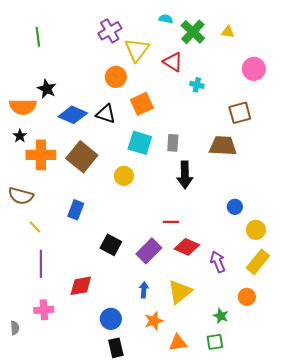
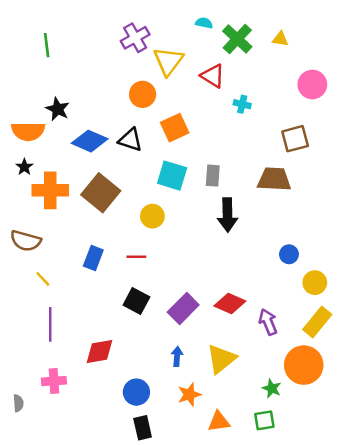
red line: (171, 222) -> (136, 257), moved
orange circle: (247, 297) -> (304, 365), size x1.8

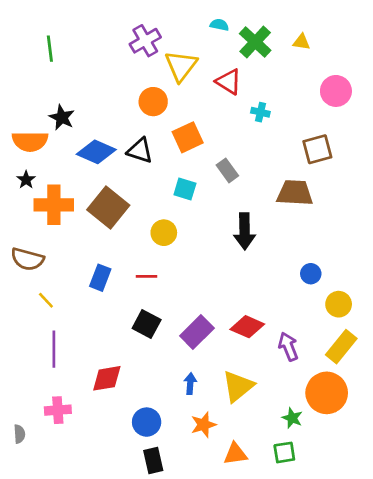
cyan square: (172, 176) -> (185, 189), size x0.7
gray rectangle: (213, 176) -> (227, 170), moved, turned -40

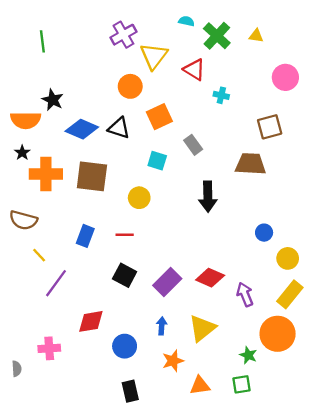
brown square: (108, 208) -> (92, 176), turned -32
purple line: (54, 349) -> (56, 283), moved, turned 36
blue circle: (147, 422) -> (125, 346), moved

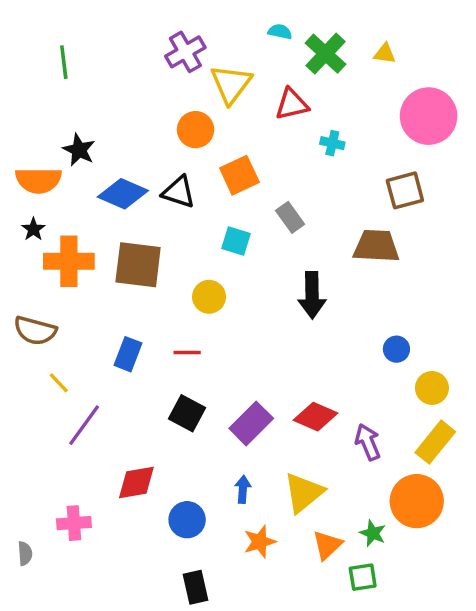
red triangle: (194, 69) -> (292, 104), turned -45
pink circle: (285, 77) -> (429, 116), size x1.4
orange triangle: (200, 386) -> (327, 545), moved, turned -35

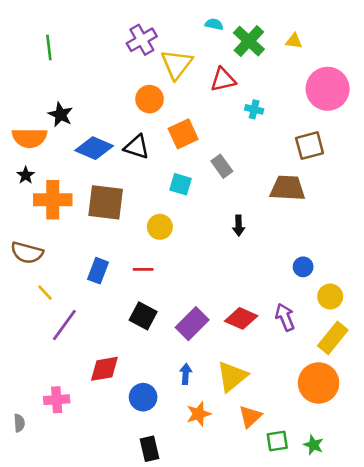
black arrow: (312, 295) -> (239, 226), size x0.6
purple arrow: (368, 442) -> (285, 317), moved
green star: (373, 533) -> (313, 445), moved

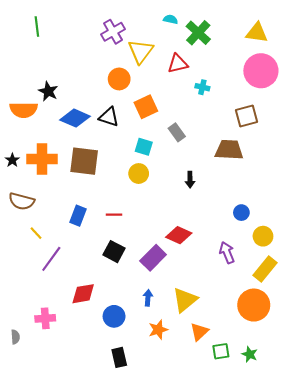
yellow triangle: (294, 41) -> (257, 33), moved, size x1.6
green line: (49, 47) -> (37, 27), moved
black star: (26, 175) -> (12, 160), moved
yellow circle: (160, 227) -> (139, 174), moved
red diamond: (241, 318) -> (179, 235), moved

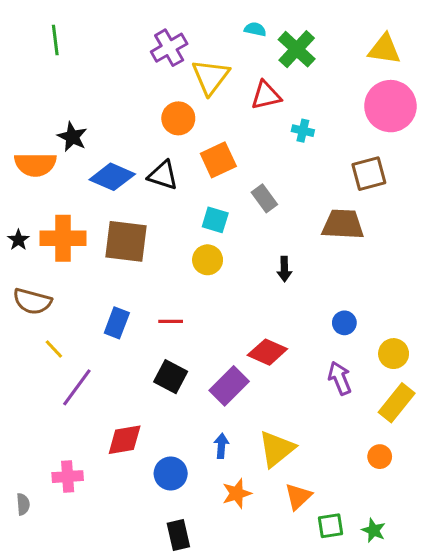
blue circle: (241, 213) -> (344, 323), moved
orange circle: (254, 305) -> (380, 457), size x0.5

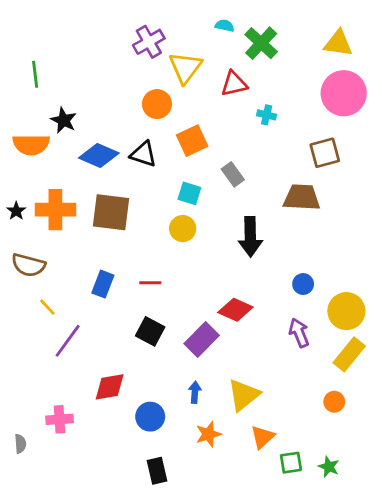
green line: (55, 40) -> (35, 74), moved
black arrow: (284, 269) -> (250, 237), size x1.8
yellow circle: (394, 354) -> (346, 311), size x1.4

